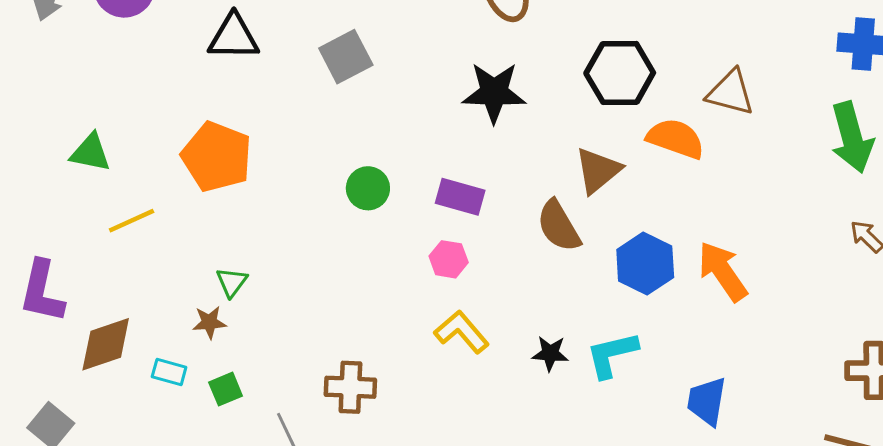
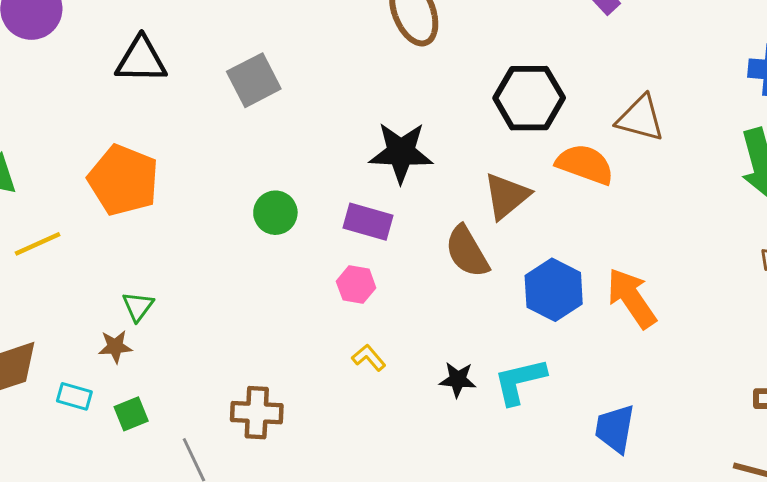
black star: (494, 92) -> (401, 152), moved
yellow L-shape: (462, 332) -> (369, 358), size x0.6

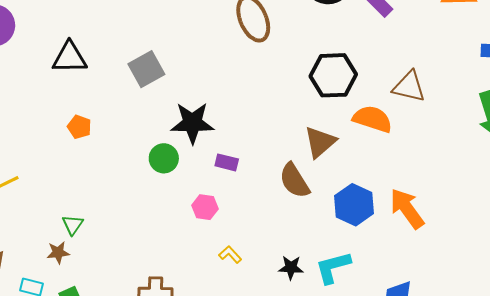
black star: (401, 152) -> (192, 123), moved
orange pentagon: (123, 180) -> (79, 127), moved, size x0.5
purple rectangle: (368, 222) -> (227, 162), size x0.7
pink hexagon: (356, 285) -> (205, 207), moved

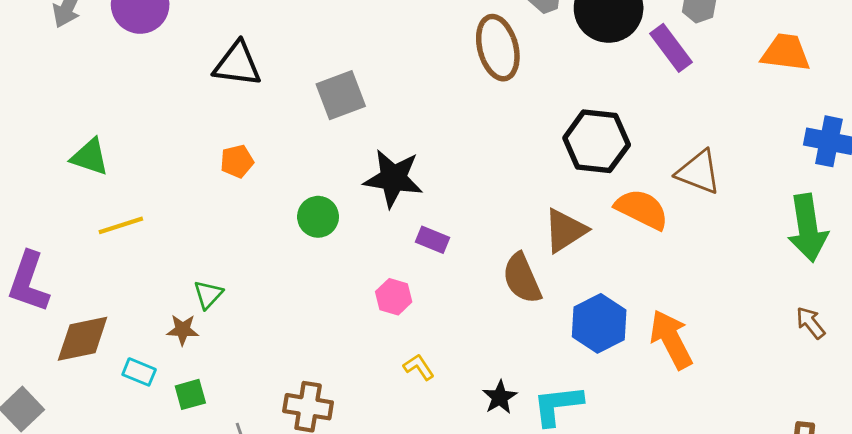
orange pentagon: (79, 127) -> (237, 161), turned 30
green circle: (164, 158) -> (318, 217), moved
black star: (291, 268) -> (500, 397), turned 30

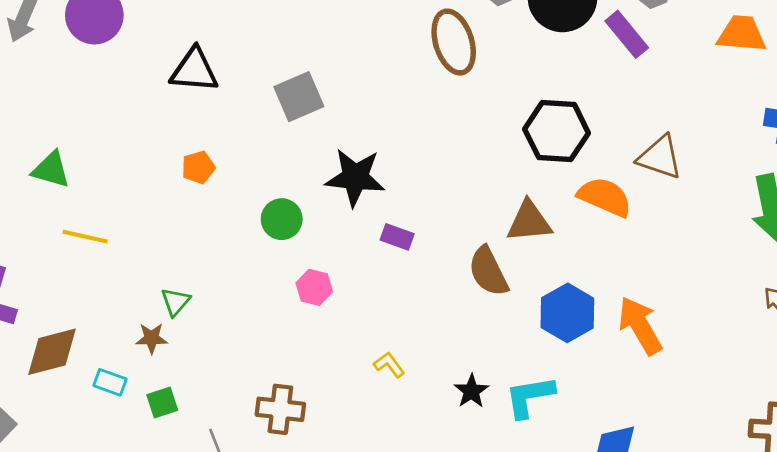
yellow line: (121, 225) -> (85, 237), turned 33
brown triangle: (565, 230) -> (529, 222), turned 30
pink hexagon: (394, 297) -> (314, 287), moved

